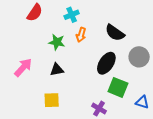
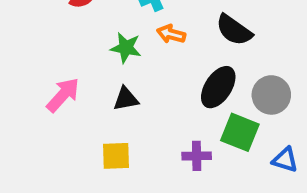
orange arrow: (81, 35) -> (171, 34), turned 88
gray circle: (139, 57) -> (271, 95), moved
purple cross: (99, 109) -> (197, 156), moved, turned -32

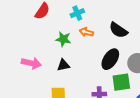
pink arrow: (63, 95) -> (31, 63), turned 60
green square: (240, 132) -> (121, 82), turned -30

